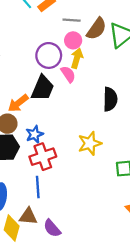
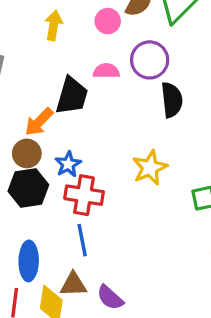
purple circle: (49, 55) -> (150, 60), moved
yellow arrow: (77, 58) -> (54, 25), moved
pink semicircle: (68, 74) -> (106, 71), turned -48
red cross: (43, 157) -> (84, 195), turned 35

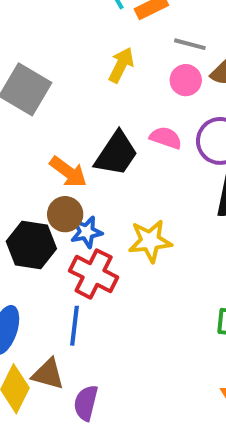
orange arrow: (39, 122) -> (68, 172), turned -116
brown circle: (27, 153) -> (65, 214), moved
yellow star: (150, 168) -> (150, 241), moved
purple semicircle: (110, 298) -> (86, 403), turned 44

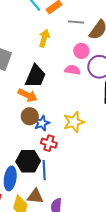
pink circle: (186, 80) -> (81, 51), moved
black trapezoid: (116, 154) -> (35, 76), moved
black hexagon: (31, 245) -> (28, 161), moved
red cross: (94, 274) -> (49, 143), size x0.7

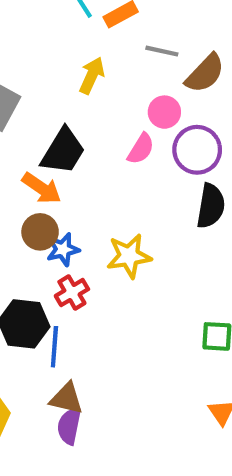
pink semicircle: (72, 70) -> (141, 149), turned 105
red cross: (49, 143) -> (72, 293), turned 35
brown triangle: (35, 196) -> (67, 398), moved

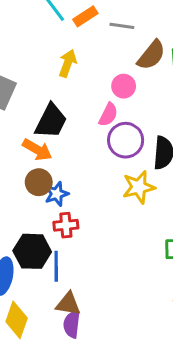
gray line: (162, 51) -> (122, 26), moved
purple circle: (197, 150) -> (126, 140), moved
yellow star: (129, 256) -> (139, 187), moved
red cross: (72, 293) -> (66, 225), turned 30

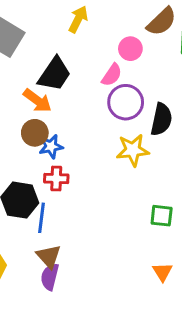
brown triangle: (68, 304) -> (49, 256), turned 32

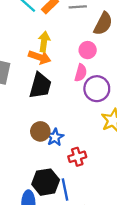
orange arrow: (37, 101) -> (40, 57), moved
red cross: (56, 179) -> (77, 157), moved

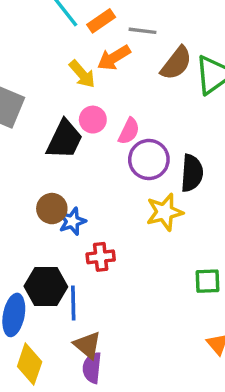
yellow arrow: (44, 42) -> (82, 74), turned 120
pink circle: (88, 50) -> (93, 120), moved
orange arrow: (40, 57) -> (114, 58), moved, turned 120

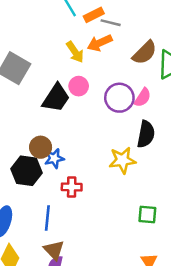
gray line: (142, 31) -> (111, 23), moved
pink semicircle: (129, 131) -> (143, 98), moved
purple circle: (149, 160) -> (119, 98), moved
black hexagon: (46, 286) -> (26, 171), moved

